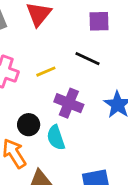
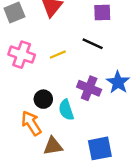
purple cross: (69, 103) -> (89, 88), moved

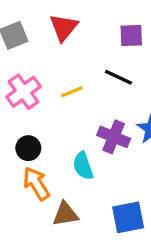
pink cross: (22, 55) -> (23, 92), turned 35
black circle: (43, 99) -> (28, 148), moved

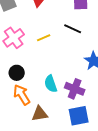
purple cross: (114, 137) -> (75, 89), moved

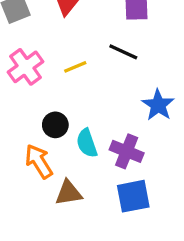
black circle: (17, 73) -> (55, 125), moved

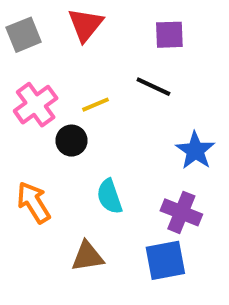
black circle: (55, 125) -> (71, 141), moved
purple cross: (127, 151) -> (181, 212), moved
orange arrow: (39, 161) -> (34, 202), moved

